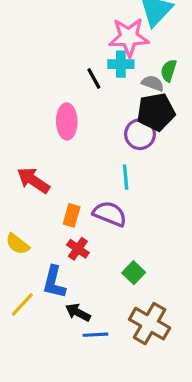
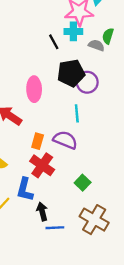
black pentagon: (156, 112) -> (71, 73), moved
pink ellipse: (67, 121) -> (34, 89), moved
red cross: (78, 249) -> (42, 165), size x1.5
black arrow: (78, 312) -> (42, 211), turned 48

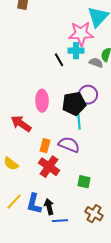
black pentagon: (71, 73) -> (74, 104), moved
green square: (83, 183) -> (84, 182), turned -32
blue L-shape: (25, 190) -> (34, 204), moved
brown cross: (94, 220) -> (94, 214), size x0.7

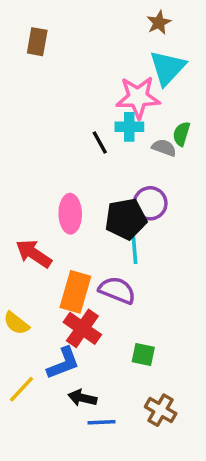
orange rectangle: (45, 146) -> (75, 292), size x1.6
blue L-shape: (34, 204) -> (63, 363), moved, turned -125
black arrow: (49, 207) -> (82, 398), turned -63

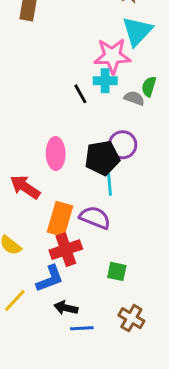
red cross: (82, 328) -> (66, 250), turned 36

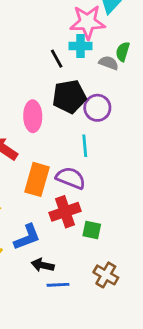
black pentagon: (102, 158) -> (69, 97), moved
red cross: (66, 250) -> (65, 212), moved

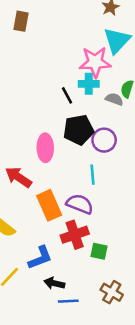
orange rectangle: (37, 179) -> (49, 205), turned -40

